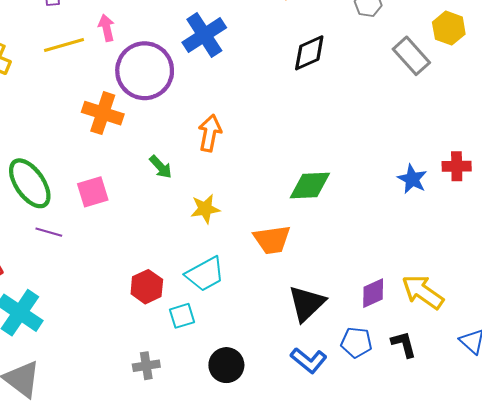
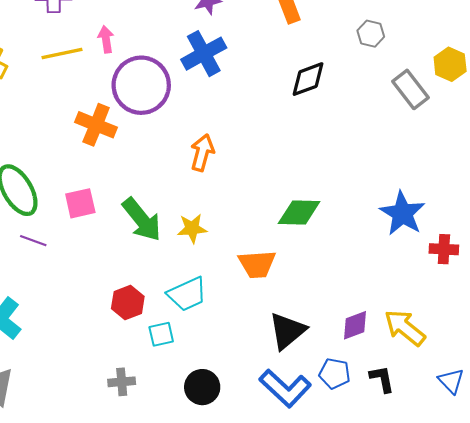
red cross: (457, 166) -> (444, 249), moved
green arrow: (161, 167) -> (142, 220), moved, size x1.8
blue star: (412, 179) -> (402, 213), size x1.5
blue L-shape: (309, 360) -> (285, 388), size x1.4

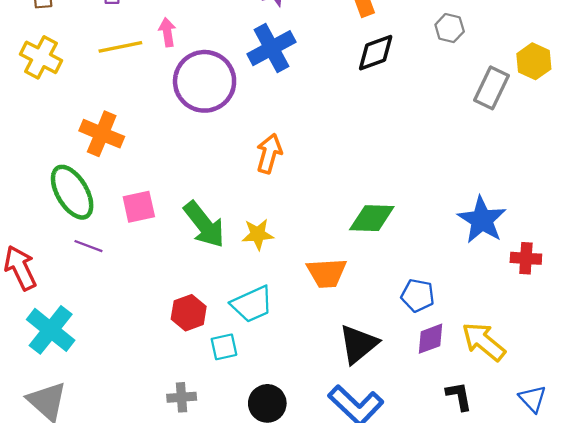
black diamond: (308, 79) -> (376, 53), moved
gray rectangle: (410, 89) -> (491, 88), turned 63
orange cross: (96, 125) -> (102, 134), moved
blue pentagon: (335, 374) -> (418, 295), moved

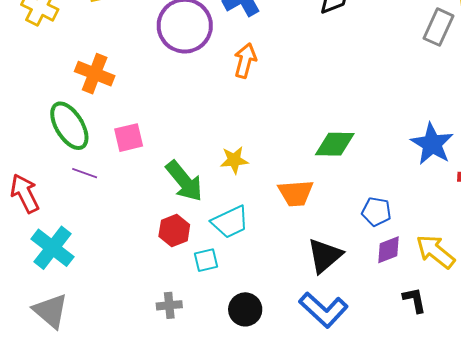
orange arrow: (269, 154) -> (245, 61), moved
green arrow: (204, 224) -> (184, 181), moved

